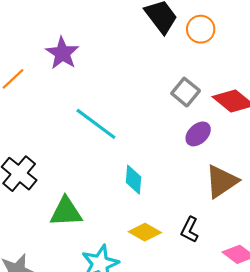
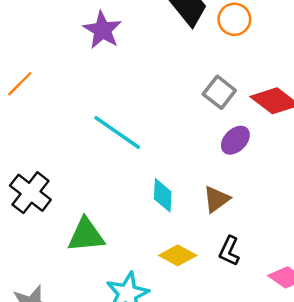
purple star: (62, 53) -> (102, 30), moved
brown triangle: (222, 181) -> (216, 199), moved, size x0.7

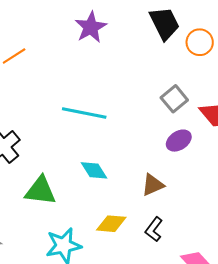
cyan line: (117, 132) -> (84, 113), turned -36
cyan diamond: (163, 195) -> (94, 170), moved, turned -48
yellow diamond: (178, 255) -> (111, 224), turned -36

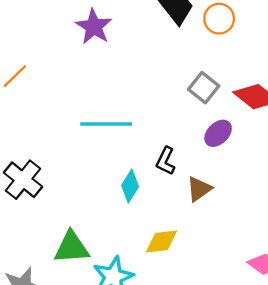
cyan diamond: (94, 170) -> (130, 186), turned 76
green triangle: (40, 191) -> (72, 247), moved
black L-shape: (154, 229) -> (166, 161), moved

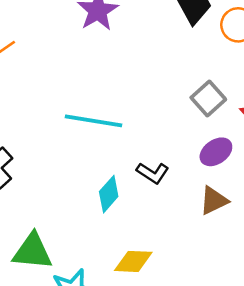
black L-shape: (166, 161) -> (153, 173), turned -92
brown triangle: (199, 189) -> (214, 201), moved

